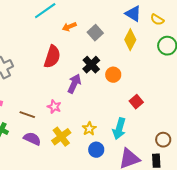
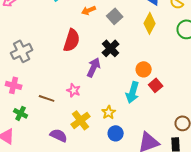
orange circle: (113, 75) -> (144, 69), moved
cyan arrow: (119, 129) -> (133, 92), moved
purple semicircle: (32, 139) -> (59, 135), moved

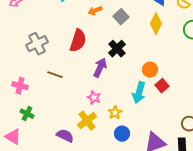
gray cross: (22, 51) -> (37, 44), moved
pink star: (74, 90) -> (94, 98), moved
brown line: (47, 98) -> (55, 75), moved

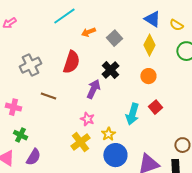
orange circle: (150, 70) -> (148, 76), moved
blue circle: (122, 134) -> (115, 155), size x1.5
purple semicircle: (65, 136) -> (33, 157), moved, turned 96

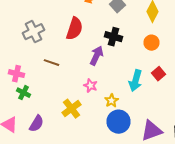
black cross: (110, 70) -> (114, 37), turned -30
green cross: (20, 135) -> (24, 93), moved
yellow cross: (80, 142) -> (72, 109), moved

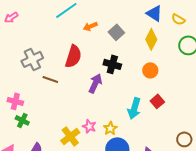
brown line: (52, 63) -> (50, 79), moved
pink star: (90, 86) -> (89, 126), moved

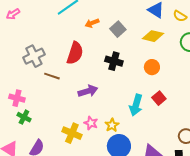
yellow diamond: (151, 39) -> (153, 36), turned 75
purple arrow: (95, 83) -> (88, 91), moved, turned 48
yellow cross: (70, 136) -> (72, 133), turned -30

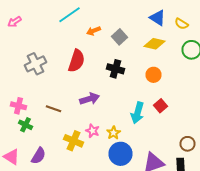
brown line: (52, 76) -> (54, 109), moved

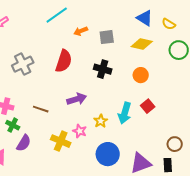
gray square: (120, 37) -> (107, 37), turned 35
yellow star: (114, 133) -> (101, 121), moved
purple semicircle: (38, 156) -> (24, 143), moved

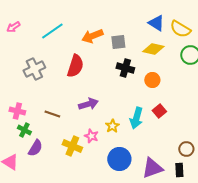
cyan line: (57, 15) -> (52, 31), moved
yellow semicircle: (169, 24) -> (180, 29), size x1.5
orange arrow: (81, 31) -> (92, 36), size x1.5
black cross: (103, 69) -> (125, 68), moved

